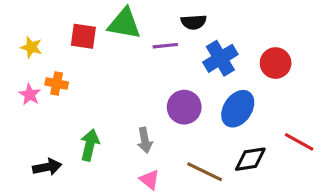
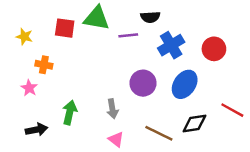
pink star: (30, 95) -> (29, 88), moved

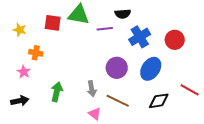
black arrow: (37, 130) -> (20, 101), moved
brown line: (159, 133) -> (118, 101), moved

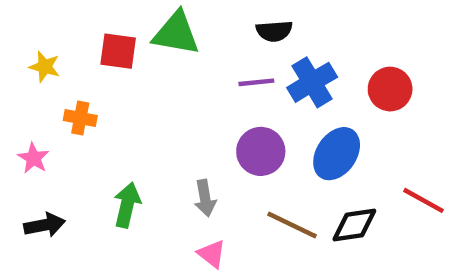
purple line: (105, 29) -> (256, 82), moved
pink star: (24, 72) -> (33, 158), moved
brown line: (118, 101) -> (292, 225), moved

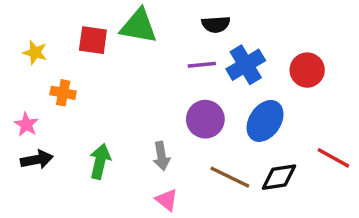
black arrow: (45, 225) -> (37, 160), moved

